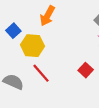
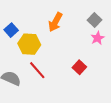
orange arrow: (47, 16) -> (55, 22), moved

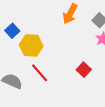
orange arrow: (55, 22) -> (70, 14), moved

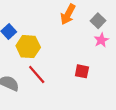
red square: (84, 70) -> (82, 71), turned -32

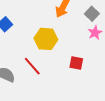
yellow hexagon: (28, 47) -> (46, 39), moved

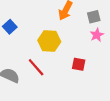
gray square: (92, 14) -> (94, 17), turned 32

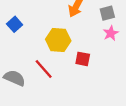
red square: (79, 64) -> (83, 59), moved

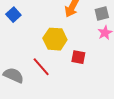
blue square: (15, 24) -> (13, 15), moved

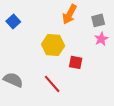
red line: (41, 67) -> (52, 84), moved

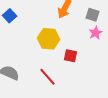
gray square: (98, 20) -> (93, 15), turned 32

